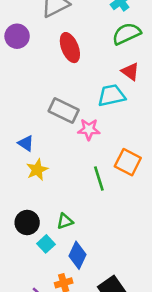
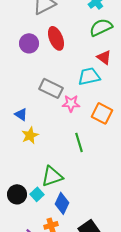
purple circle: (17, 36) -> (29, 43), moved
orange square: (128, 162) -> (102, 113), moved
green triangle: (65, 221) -> (52, 176), size x1.6
black circle: (27, 223) -> (17, 194), moved

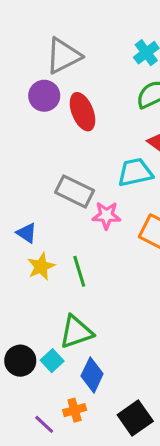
purple circle: (29, 43) -> (44, 96), moved
green line: (79, 142) -> (79, 271), moved

